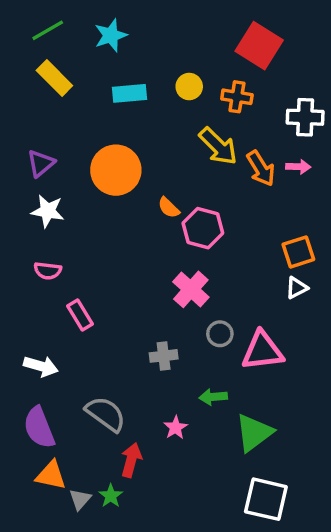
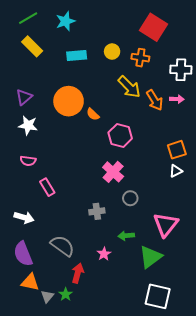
orange semicircle: (169, 208) -> (93, 114), moved
pink triangle: (263, 351) -> (166, 225), moved, turned -44

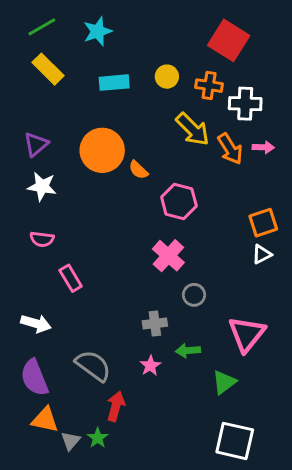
white cross: (181, 70) -> (245, 104), moved
gray cross: (97, 211) -> (155, 323), moved
pink star: (104, 254) -> (150, 366), moved
green triangle: (151, 257) -> (224, 382), size x0.7

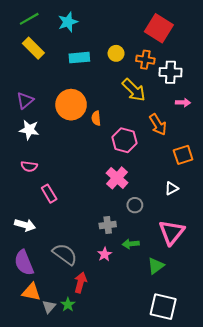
orange arrow: (230, 149) -> (158, 125), moved
orange semicircle: (138, 170) -> (96, 118), turned 40
white triangle: (262, 254) -> (172, 188), moved

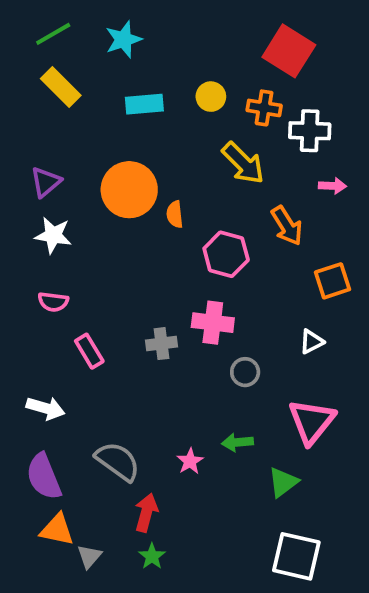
pink cross: (117, 178) -> (213, 323), turned -35
gray cross: (108, 225) -> (161, 344), moved
green star: (68, 305) -> (152, 556), moved

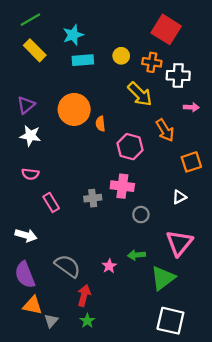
cyan star: (123, 40) -> (73, 35), moved
green triangle: (283, 482) -> (163, 278), size x1.4

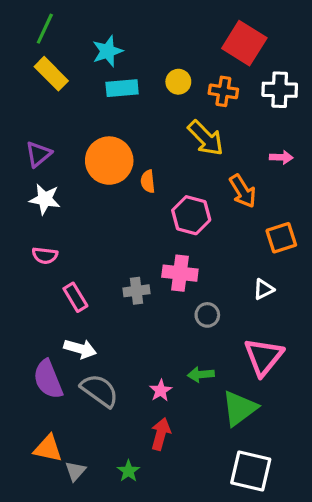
green line: (30, 20) -> (45, 29), turned -35
white cross: (178, 75) -> (280, 90), moved
white arrow: (26, 235) -> (80, 349), moved
purple semicircle: (25, 275) -> (48, 379), moved
red arrow: (84, 296) -> (161, 434), moved

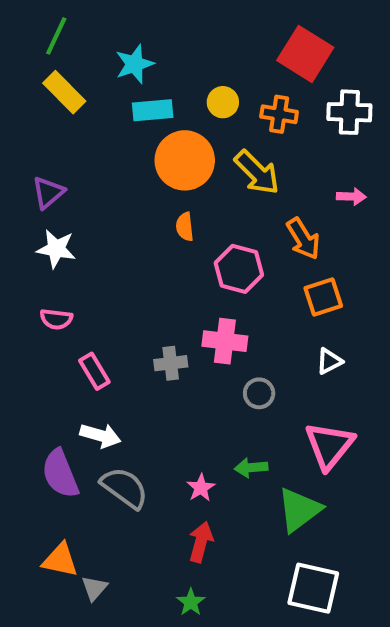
orange circle: (109, 161) -> (185, 160), moved
orange square: (281, 238) -> (323, 297), moved
green star: (128, 471) -> (191, 602), moved

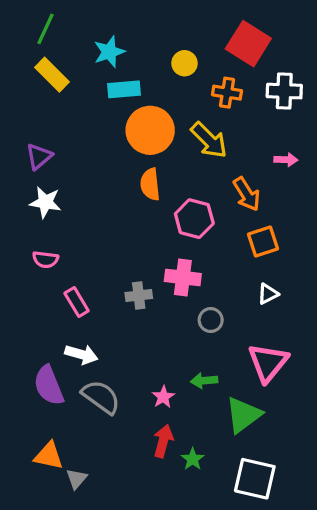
yellow circle: (223, 102) -> (184, 63), moved
orange semicircle: (185, 227) -> (150, 184), size x1.4
green star: (191, 602) -> (193, 459), moved

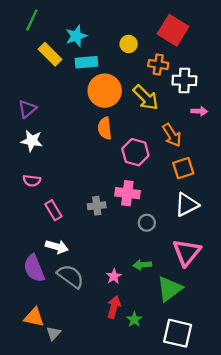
yellow rectangle: (52, 75) -> (50, 54), moved
white cross: (284, 91) -> (184, 80), moved
white triangle: (268, 294) -> (187, 205), size x1.6

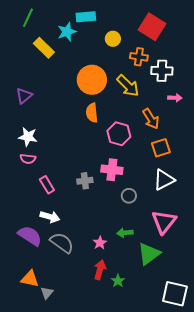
cyan rectangle: (86, 62) -> (86, 17), moved
white star: (32, 141) -> (28, 137), moved
purple semicircle: (34, 268) -> (30, 236), turned 145
white square: (178, 333) -> (175, 294), moved

